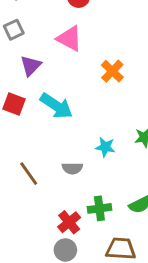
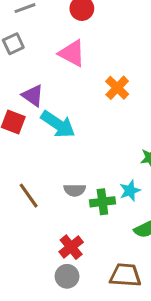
purple triangle: (31, 66) -> (33, 96), moved, turned -40
cyan star: (105, 147) -> (130, 191), moved, turned -30
green cross: (99, 208) -> (102, 202), moved

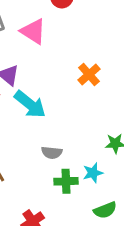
pink triangle: (72, 53) -> (33, 31), moved
gray semicircle: (75, 190) -> (52, 153), moved

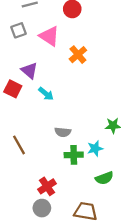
orange cross: (89, 74) -> (78, 55), moved
cyan arrow: (30, 104) -> (46, 94), size x0.6

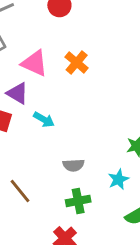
pink triangle: (49, 36) -> (34, 63), moved
green cross: (74, 155) -> (78, 201), moved

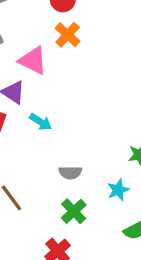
orange cross: (77, 62) -> (68, 35), moved
green cross: (78, 201) -> (74, 211), turned -35

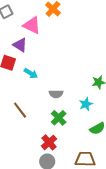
cyan arrow: (41, 122) -> (31, 73), moved

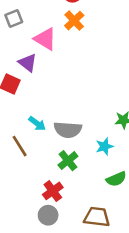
cyan arrow: (31, 73) -> (37, 124), moved
gray semicircle: (56, 94) -> (68, 130), size x1.5

